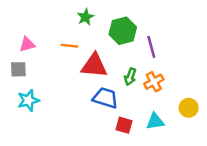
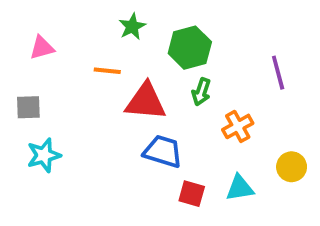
pink triangle: (27, 44) -> (42, 48), moved
purple line: (151, 47) -> (278, 73), moved
green arrow: (130, 77) -> (201, 92), moved

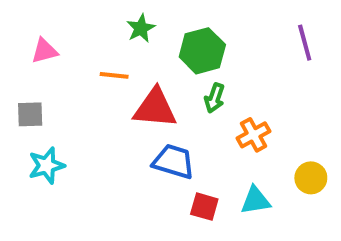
purple line: (278, 73) -> (305, 43), moved

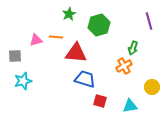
pink triangle: (44, 51) -> (36, 40), moved
green arrow: (215, 98) -> (133, 48), moved
cyan triangle: (256, 200) -> (130, 106), moved

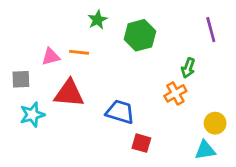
red triangle: (76, 53) -> (69, 93), moved
cyan triangle: (130, 106) -> (205, 150), moved

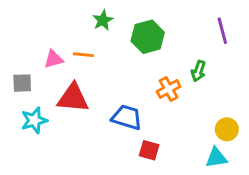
orange cross: (175, 93) -> (169, 89), moved

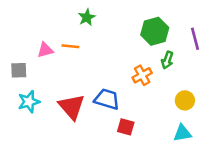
purple line: (222, 31) -> (195, 39), moved
green hexagon: (148, 37) -> (155, 31), moved
red triangle: (73, 98) -> (72, 107), moved, turned 44
yellow circle: (227, 129) -> (185, 100), moved

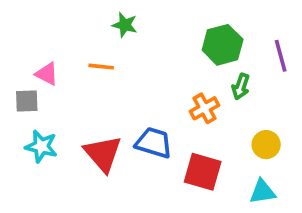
green star: (87, 17) -> (125, 25), turned -30
pink triangle: (45, 50) -> (47, 74), moved, turned 42
cyan star: (29, 102) -> (41, 146), turned 30
red square: (126, 127) -> (203, 172), moved, size x1.5

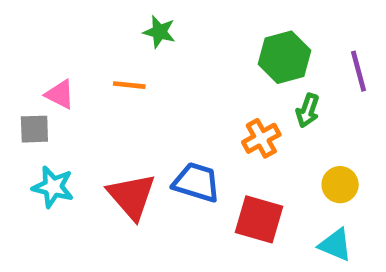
cyan triangle: (262, 192) -> (335, 245), turned 32

